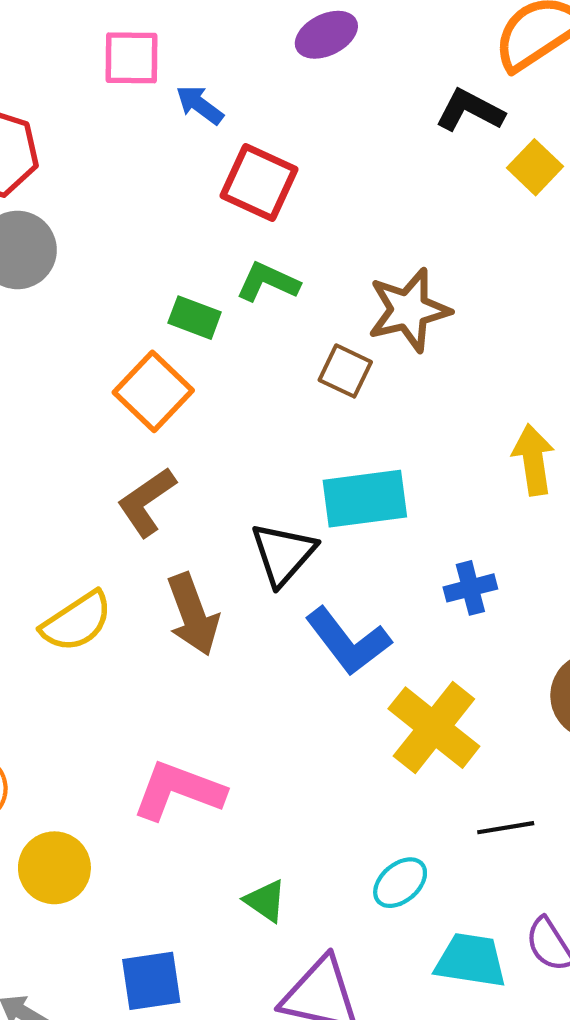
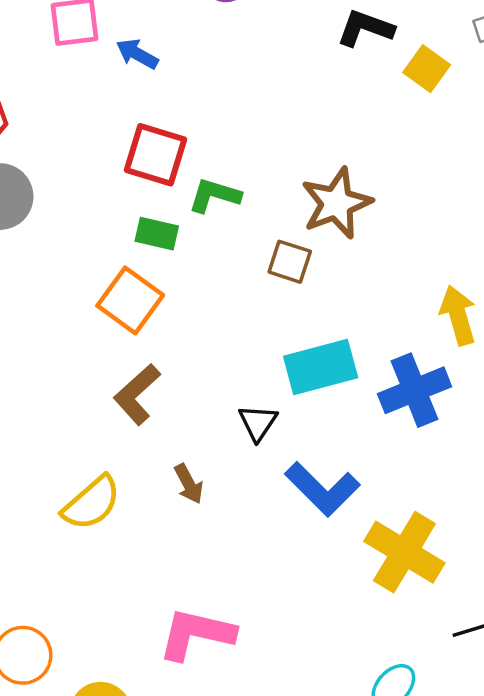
red square: (259, 182) -> (155, 155), moved
black triangle: (283, 554) -> (258, 423), size x0.7
blue cross: (470, 588) -> (415, 390), moved, size x1.6
brown arrow: (193, 614) -> (189, 484), size x0.6

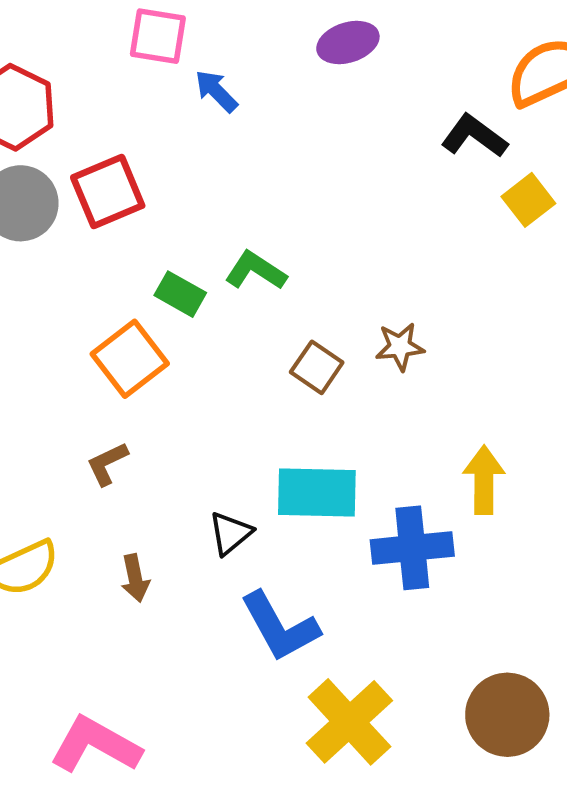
red square: (155, 155) -> (108, 191), moved, turned 34
brown star: (336, 203) -> (400, 347), moved, size x0.6
brown L-shape: (137, 394) -> (107, 464), size x0.7

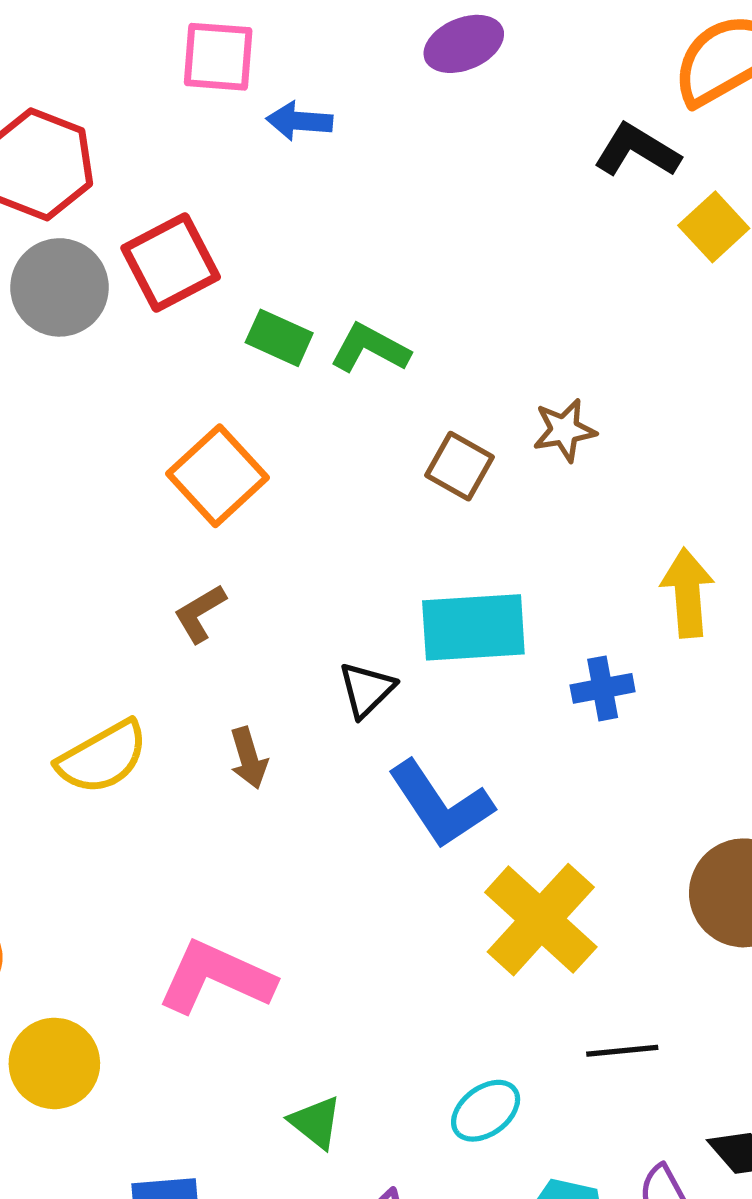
blue arrow: (216, 91) -> (299, 121), turned -36
green rectangle: (180, 294) -> (279, 338), moved
blue cross: (412, 548) -> (603, 688), size x0.6

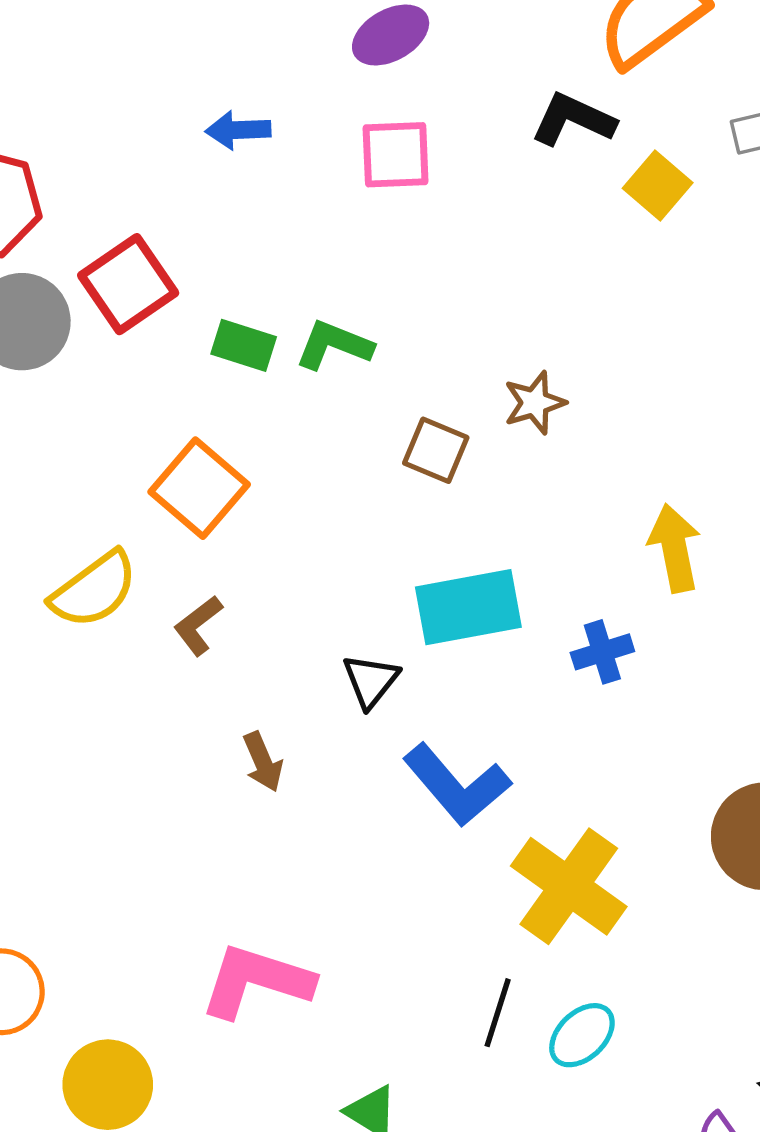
pink square: (218, 57) -> (396, 155), moved
yellow semicircle: (103, 757) -> (94, 590), moved
black line: (622, 1051) -> (498, 1013), moved, turned -60
cyan ellipse: (486, 1111) -> (582, 1035), moved

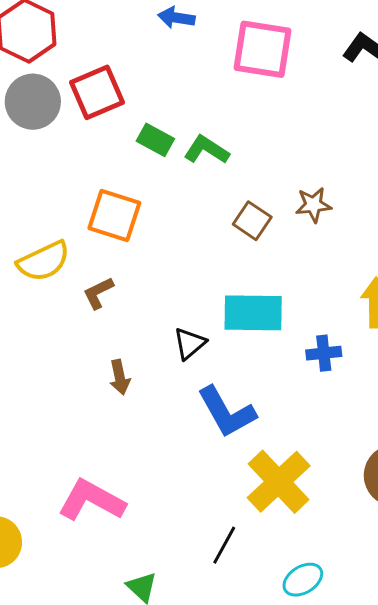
pink square: (396, 155) -> (263, 49), size x1.4
orange square: (199, 488) -> (114, 215), turned -34
cyan ellipse: (582, 1035) -> (303, 580), moved

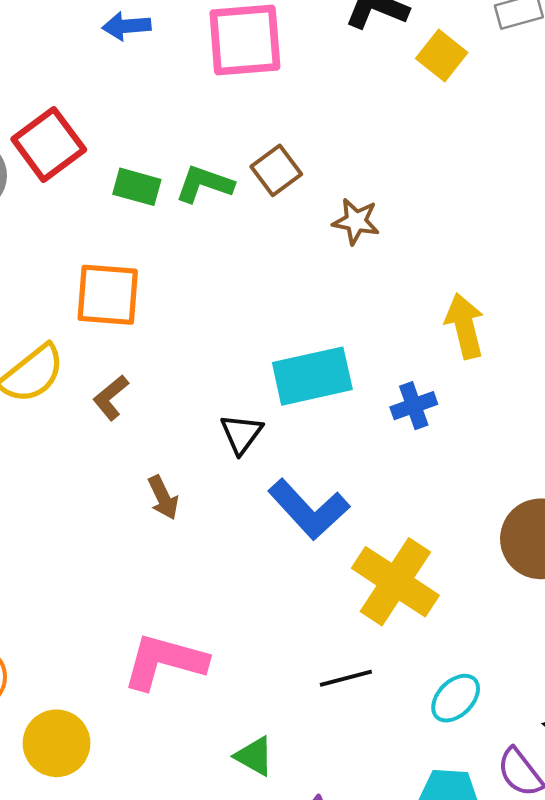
brown star: (313, 205) -> (356, 221), turned 30
brown square: (252, 221) -> (276, 170), moved, turned 33
black line: (224, 545) -> (346, 678), turned 60

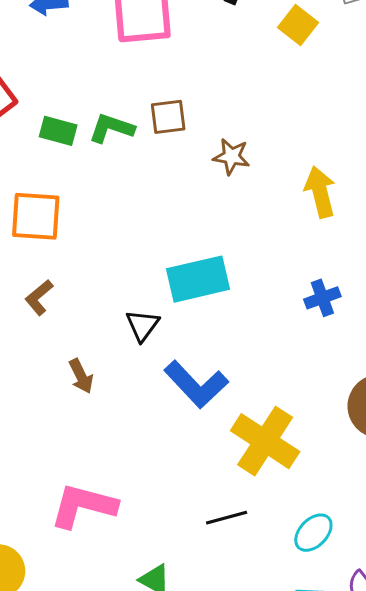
brown square: (276, 170) -> (168, 117), turned 30
yellow arrow: (465, 326) -> (320, 192), moved
blue cross: (414, 406) -> (322, 298), moved

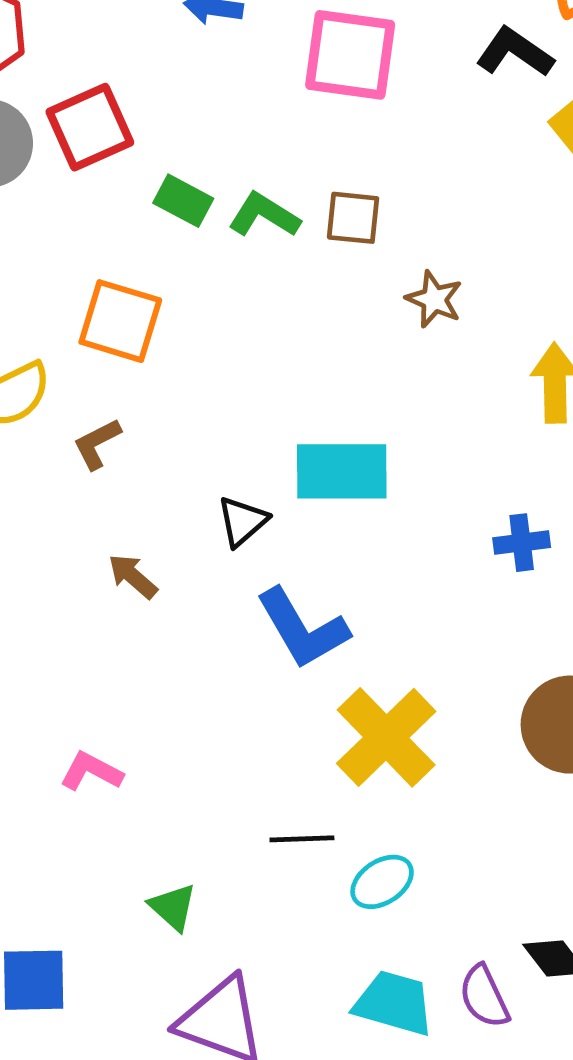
brown arrow: (81, 376) -> (133, 576), turned 144
pink L-shape: (83, 506) -> (91, 771), size x0.6
cyan ellipse: (313, 533) -> (382, 882), moved

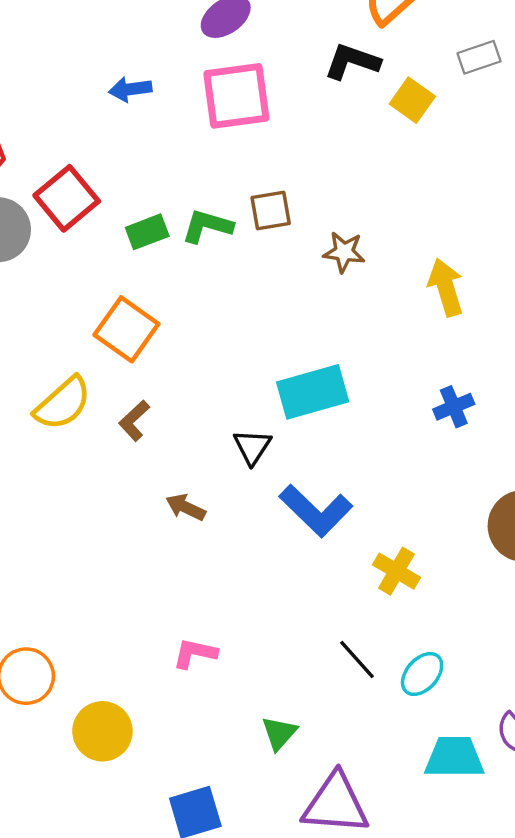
green rectangle: (183, 201) -> (147, 232), turned -33
orange square: (120, 321) -> (126, 329), turned 34
yellow cross: (386, 737) -> (396, 571), size x0.6
black line: (302, 839) -> (357, 659), turned 66
green triangle: (173, 907) -> (279, 733), turned 45

